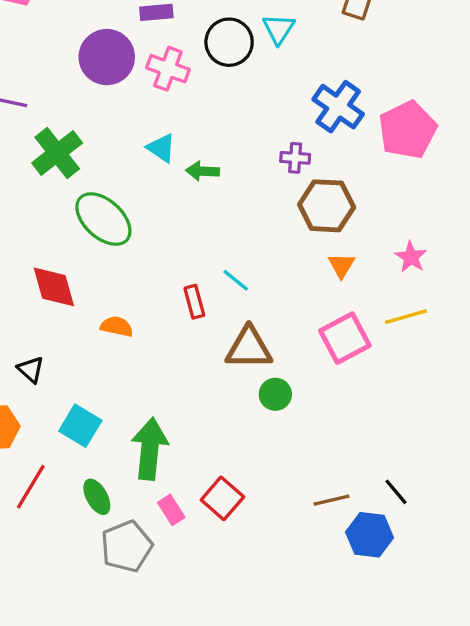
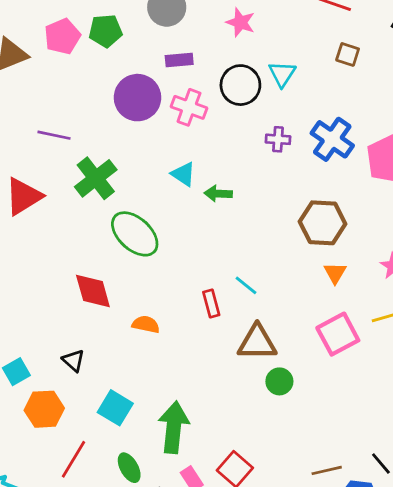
purple cross: (295, 158) -> (278, 139), moved

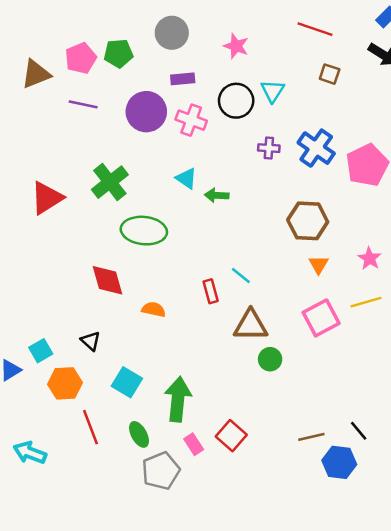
purple line: (54, 135) -> (83, 104), moved
green ellipse: (135, 234) -> (144, 231), turned -36
red line: (73, 459) -> (90, 427), turned -52

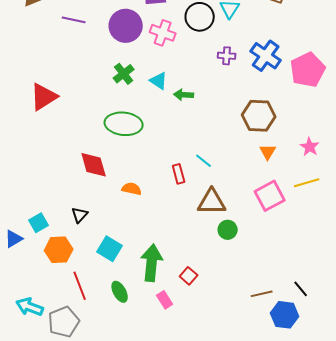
green cross: (110, 182) -> (124, 74), moved, size x0.7
black triangle: (90, 341) -> (80, 215), turned 30
red square: (231, 436) -> (189, 276), moved, size x0.7
gray pentagon: (161, 471) -> (64, 322), moved

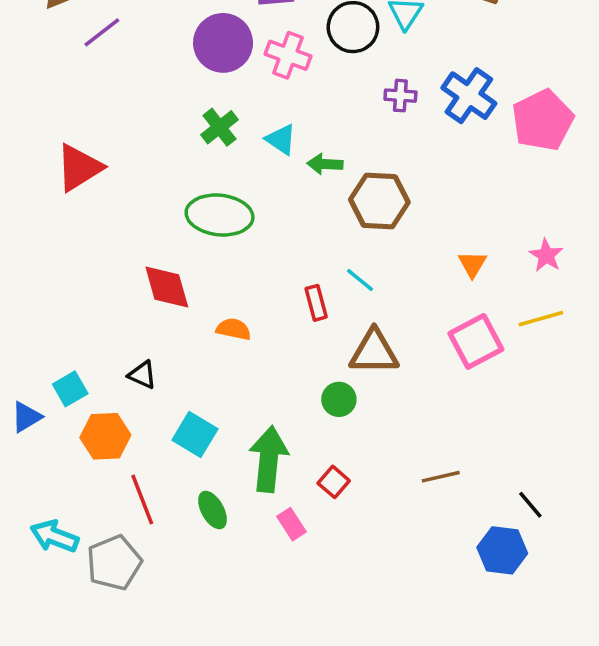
purple line: (74, 20) -> (102, 32), moved, turned -50
brown hexagon: (259, 116) -> (379, 201), moved
black triangle: (80, 215) -> (142, 375), turned -48
green circle: (228, 230) -> (339, 399), moved
brown line: (262, 294) -> (441, 477), moved

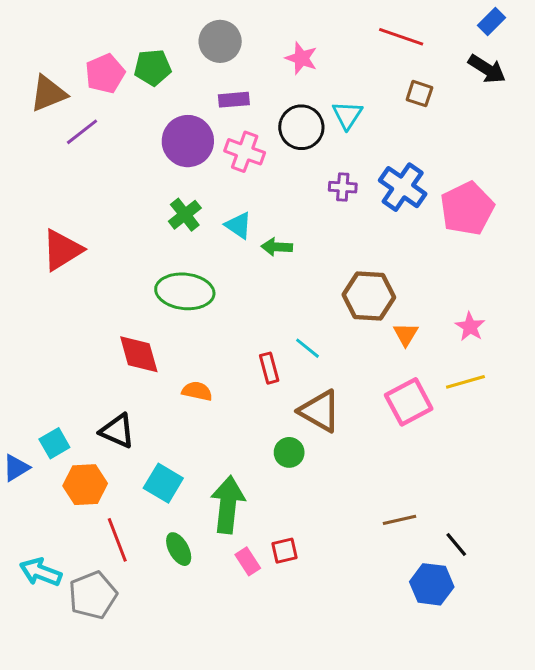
brown hexagon: (379, 201) -> (369, 296), moved
brown triangle: (374, 352) -> (320, 411), turned 30
black triangle: (142, 375) -> (117, 431), size x1.4
brown line: (441, 477) -> (400, 520), moved
red square: (334, 482) -> (284, 551), moved, turned 36

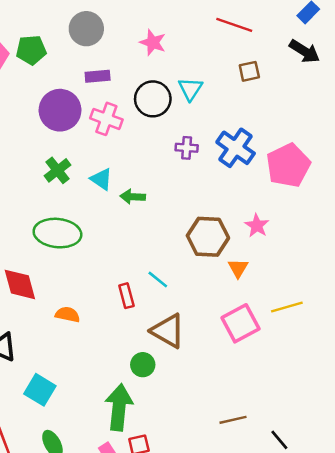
brown square: (419, 94) -> (249, 71), turned -30
pink star: (470, 327) -> (257, 226), moved
green arrow: (228, 505) -> (119, 407), moved

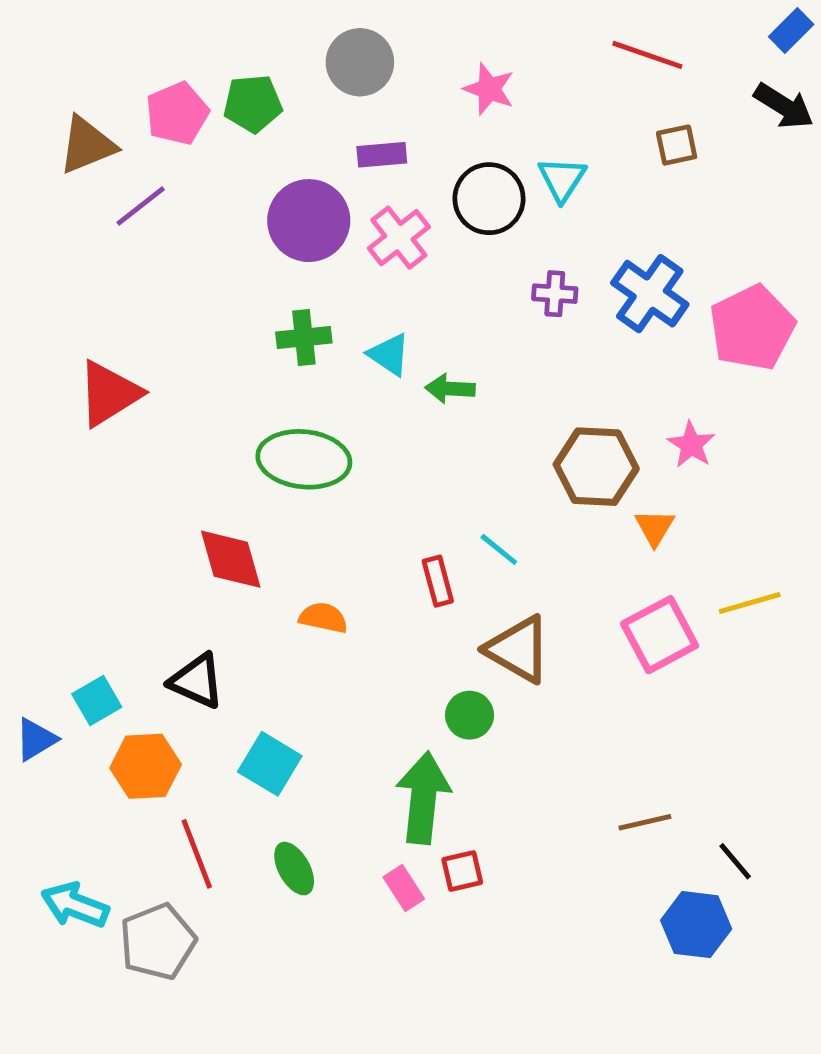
pink cross: (106, 119) -> (399, 238), turned 32
green cross: (57, 170) -> (304, 337), turned 32

